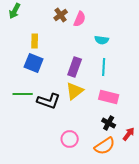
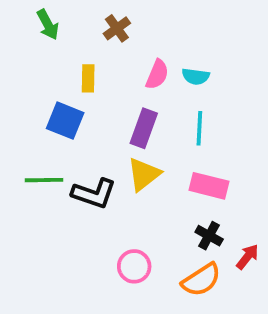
green arrow: (15, 11) -> (48, 25), moved, turned -56
pink semicircle: (80, 19) -> (157, 74), moved
yellow rectangle: (35, 41) -> (88, 78), moved

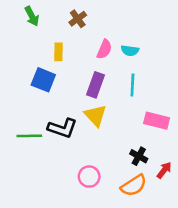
yellow triangle: (144, 174) -> (95, 115), turned -35
green line: (44, 180) -> (29, 136), moved
pink rectangle: (209, 186) -> (157, 121), moved

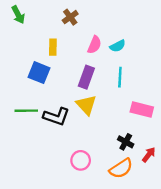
green arrow: (32, 16) -> (18, 15), moved
cyan semicircle: (130, 51) -> (118, 46), turned -35
green line: (29, 136) -> (26, 111), moved

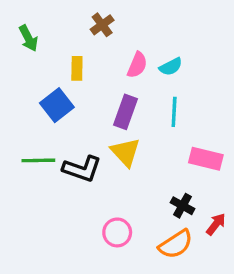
green arrow: (18, 15) -> (28, 38), moved
blue square: (39, 73) -> (57, 105), turned 30

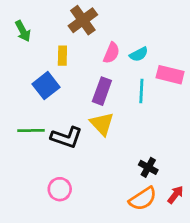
brown cross: (102, 25) -> (83, 20), size x1.5
pink rectangle: (206, 159) -> (170, 75), moved
red arrow: (216, 224) -> (176, 195), moved
pink circle: (117, 232) -> (60, 189), moved

